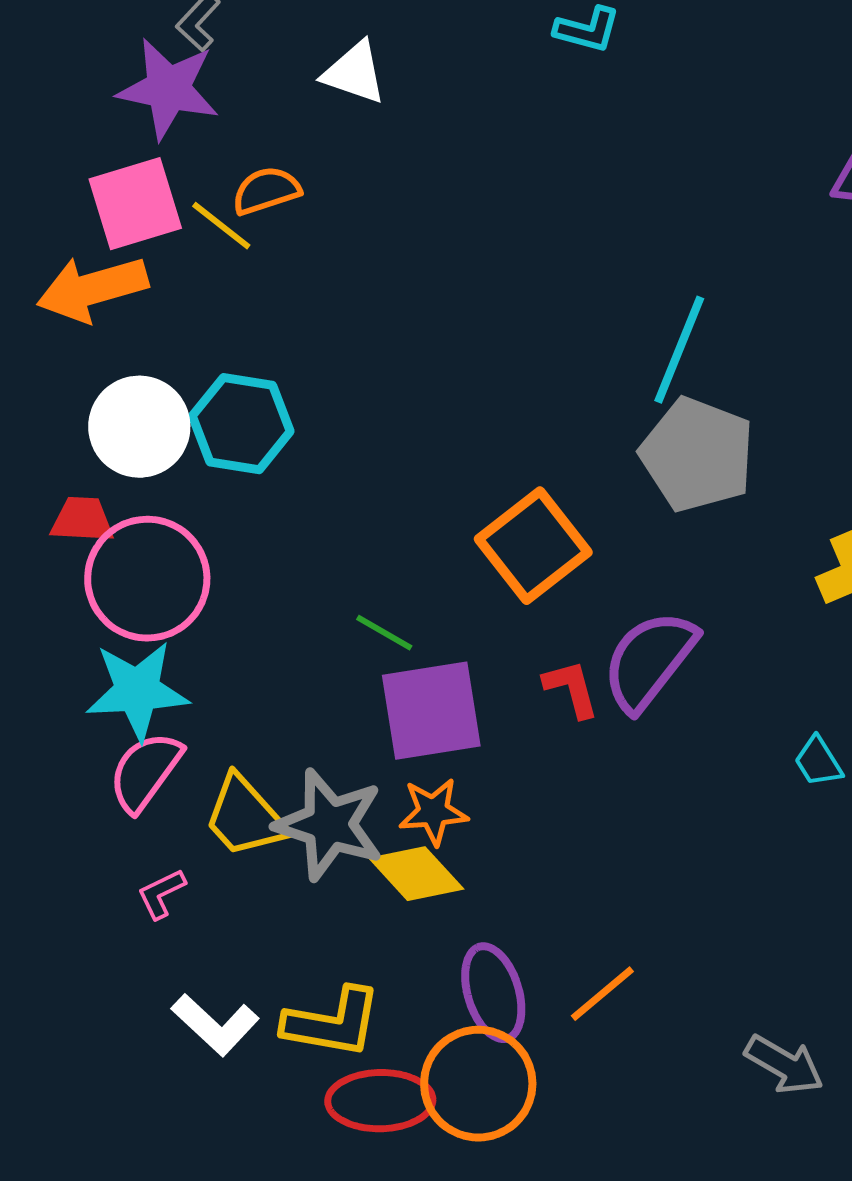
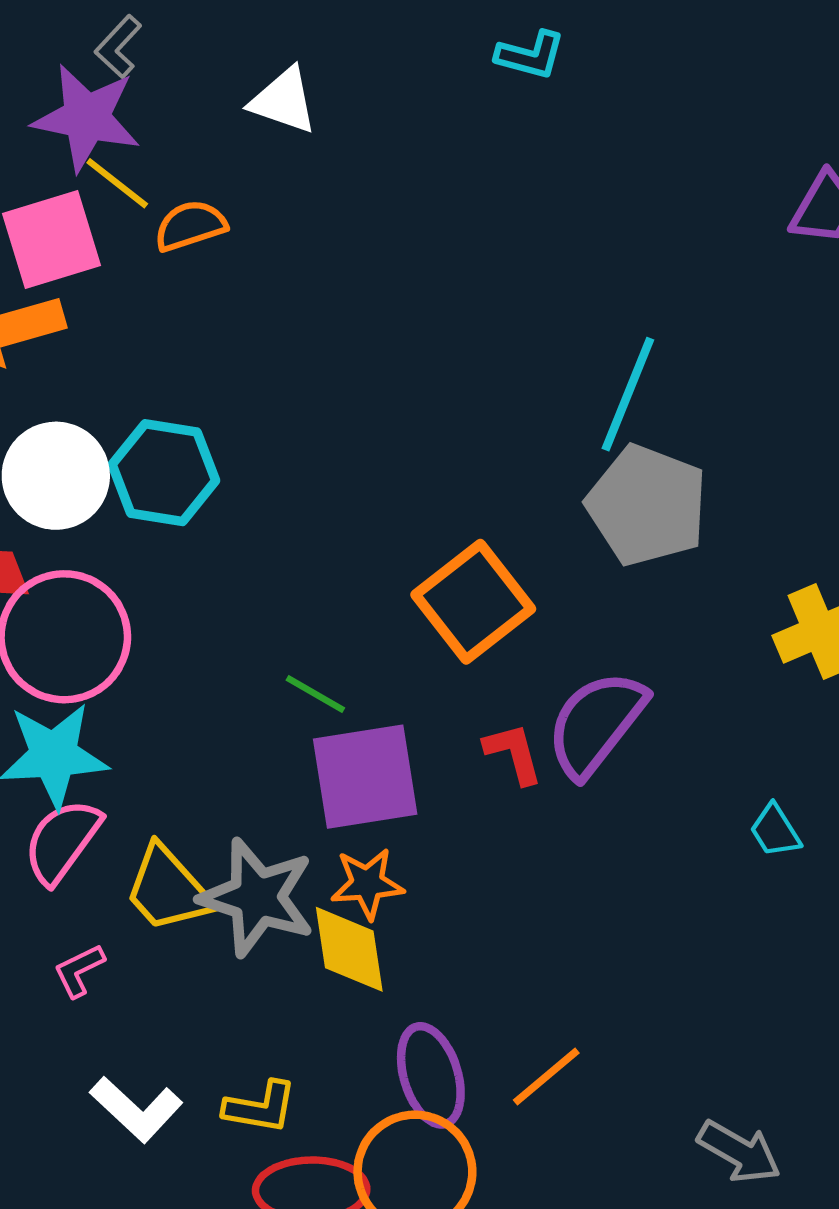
yellow line: (221, 226) -> (117, 183), moved
yellow diamond: (416, 874) -> (349, 949), turned 34
yellow L-shape: (332, 1023) -> (260, 1107), size x0.7

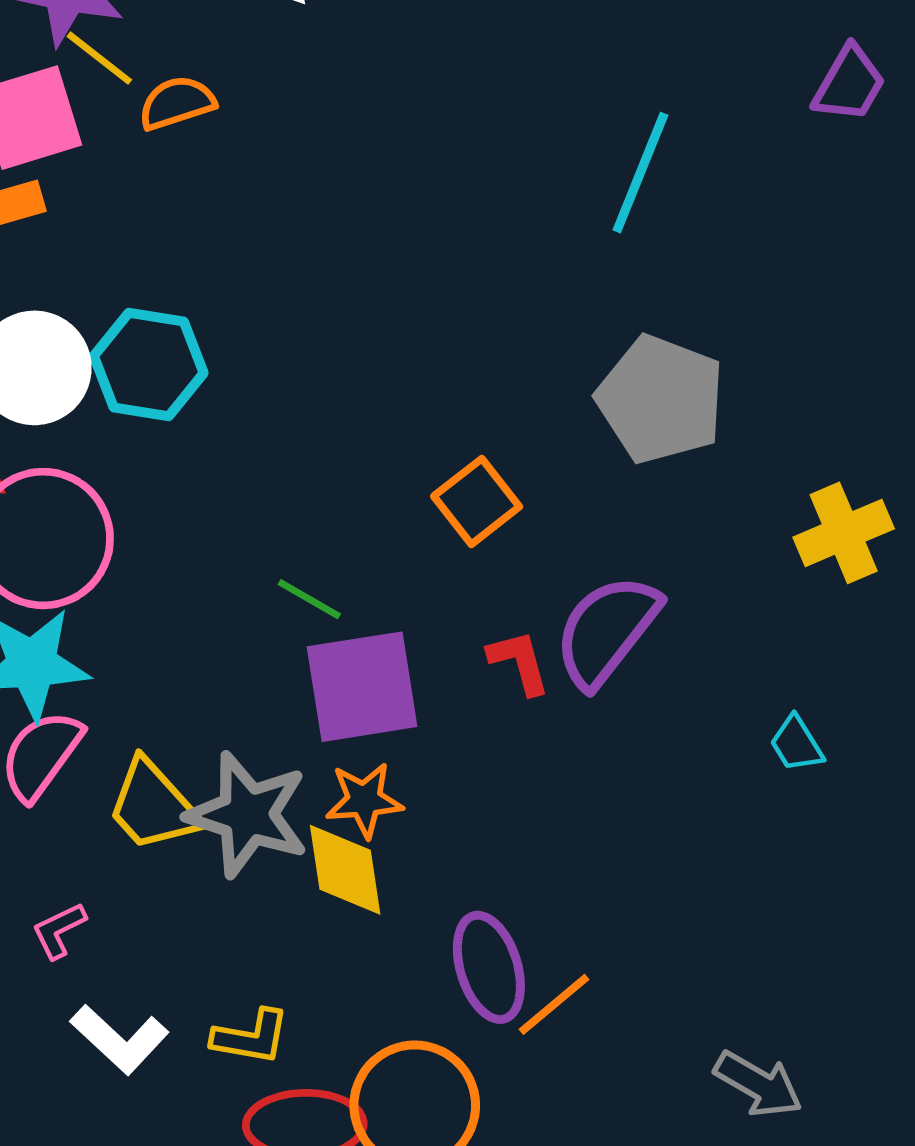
cyan line: (628, 394) -> (640, 173), moved
orange square: (473, 602) -> (477, 501), size x0.7
pink L-shape: (79, 971) -> (59, 930), moved
purple ellipse: (431, 1075) -> (489, 967), moved

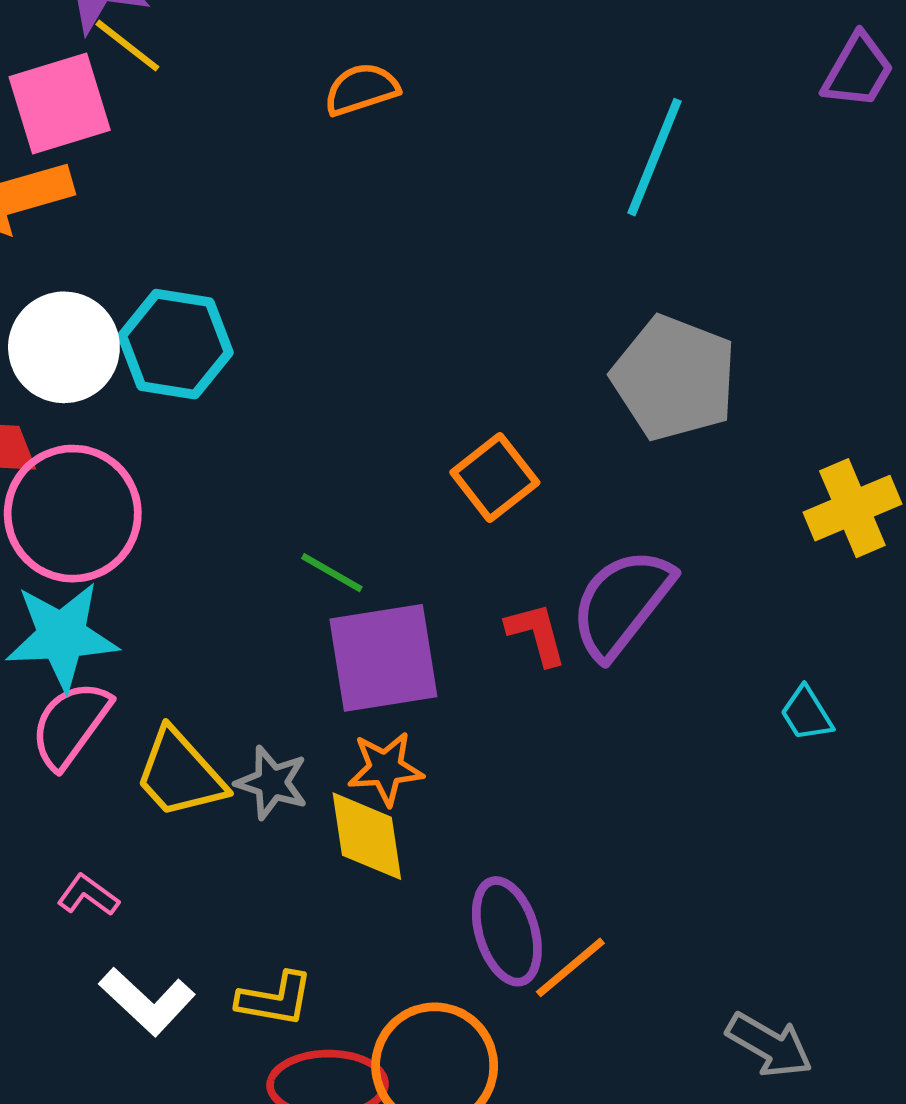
orange semicircle: (177, 103) -> (361, 89), moved
gray star: (248, 815) -> (272, 783), size x0.6
pink L-shape: (59, 930) -> (88, 895), turned 62

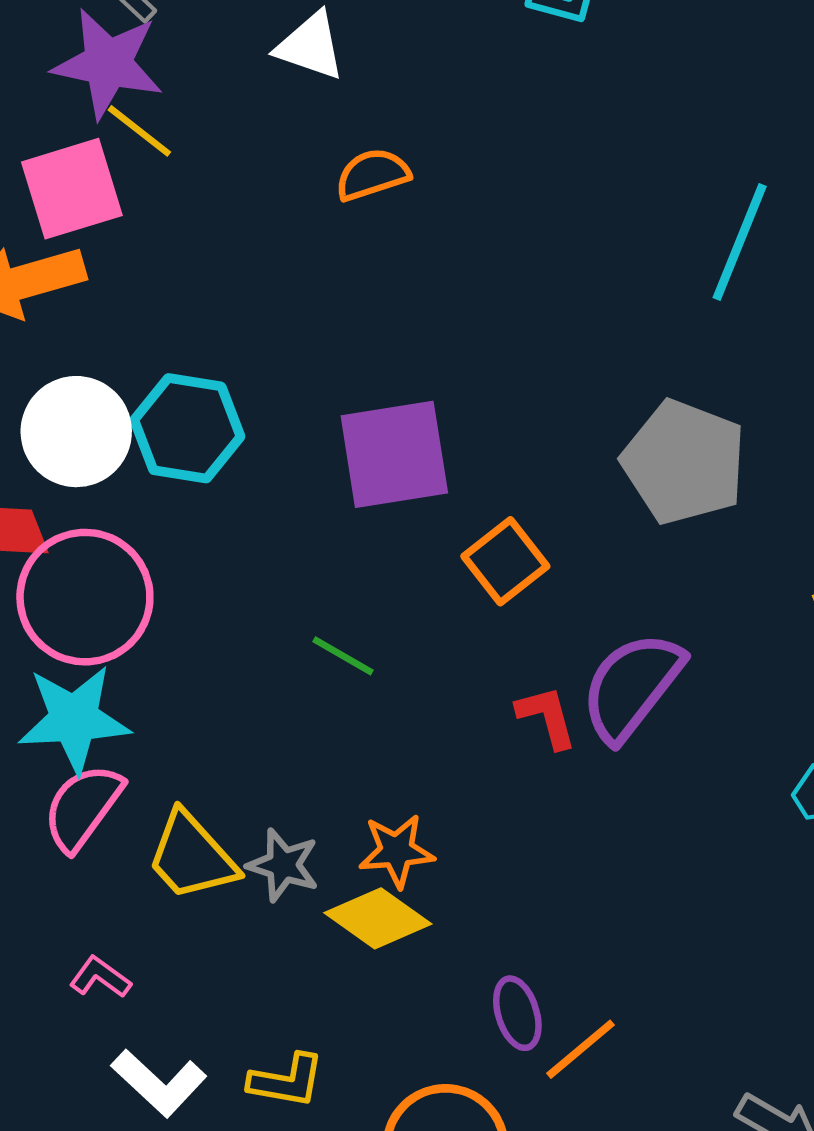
cyan line: (655, 157) -> (740, 242), moved
purple square: (383, 658) -> (394, 454), moved
yellow diamond: (367, 836) -> (378, 918), turned -46
purple ellipse: (507, 931) -> (517, 1013), size x0.7

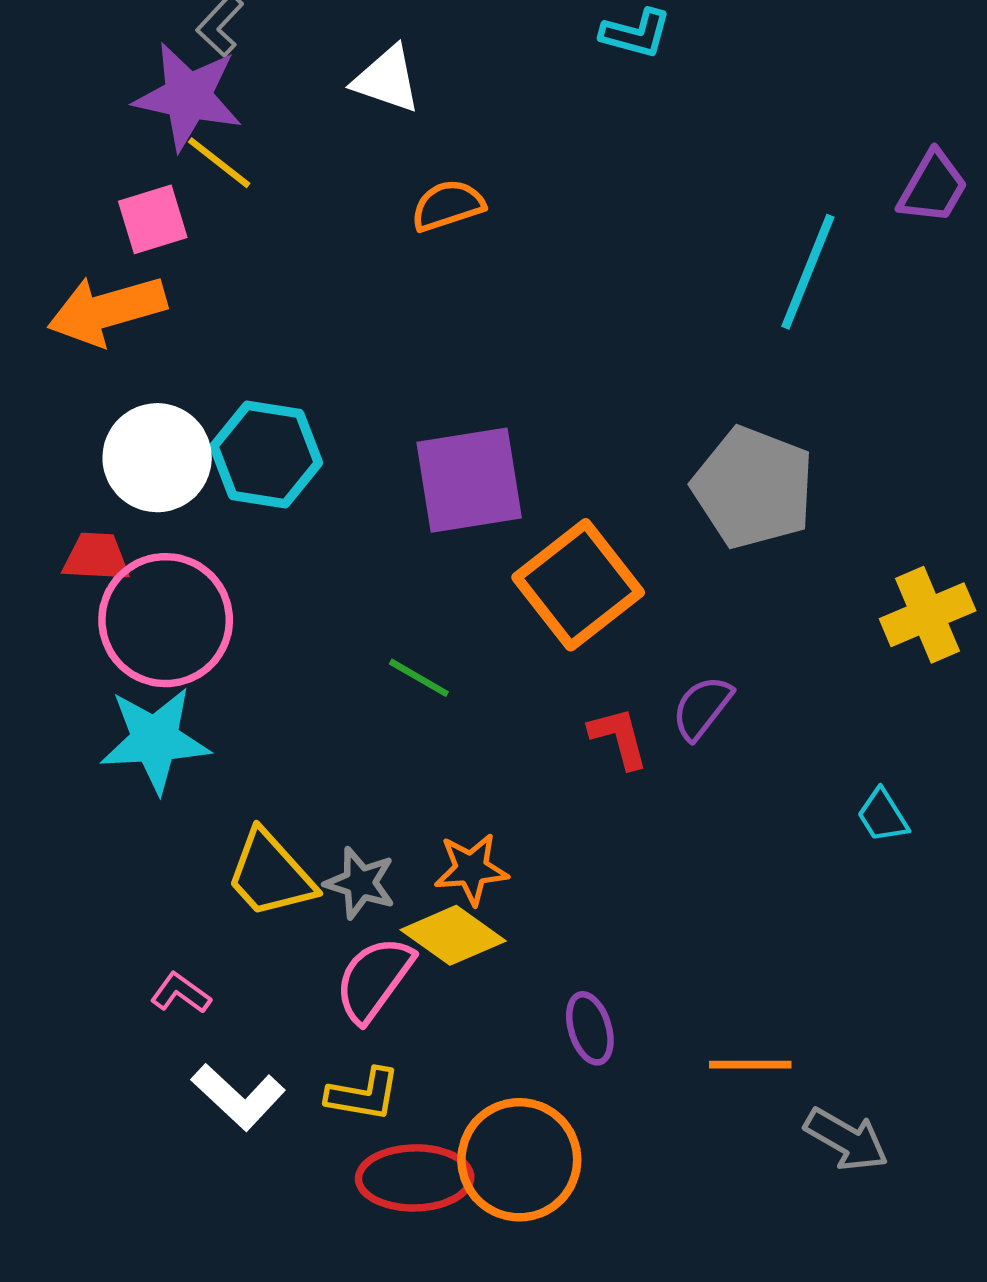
pink square: (72, 189) -> (153, 219), size x0.7
orange square: (505, 561) -> (578, 585), size x1.5
purple semicircle: (632, 686) -> (702, 708), size x0.6
pink semicircle: (83, 807) -> (374, 979), moved
orange line: (581, 1049) -> (750, 1065), moved, turned 40

